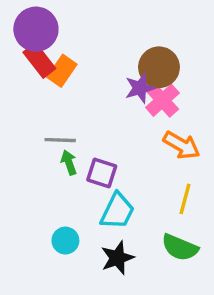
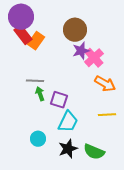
brown circle: (159, 67) -> (75, 30), moved
yellow line: (185, 199) -> (107, 115), turned 72
green semicircle: (180, 247) -> (94, 152), moved

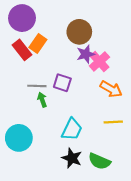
red rectangle: (23, 35) -> (22, 50), moved
purple square: (59, 100) -> (62, 83), moved
cyan circle: (38, 139) -> (19, 138), moved, size x1.6
black star: (68, 149) -> (72, 158), turned -30

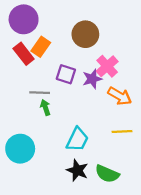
purple star: (86, 54) -> (92, 79), moved
purple square: (62, 83) -> (66, 74), moved

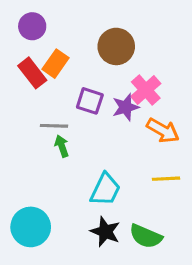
purple circle: (24, 19) -> (32, 26), size x0.7
cyan circle: (20, 149) -> (31, 227), moved

